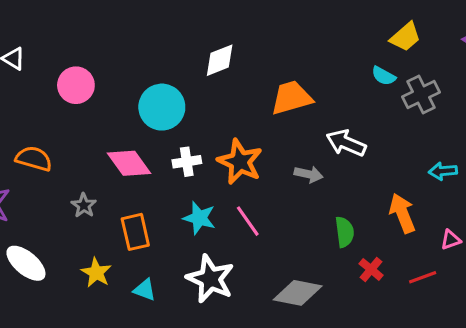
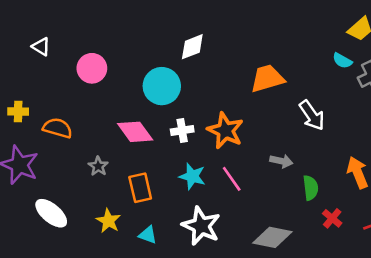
white diamond: (220, 60) -> (192, 47), moved
white arrow: (346, 143) -> (312, 115), turned -148
gray arrow: (309, 174) -> (281, 161), moved

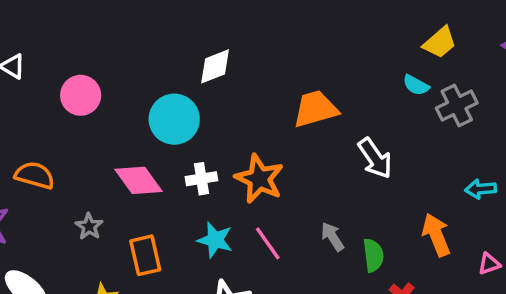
gray arrow: (281, 161) -> (333, 237), moved, turned -135

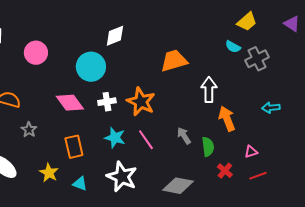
white arrow: (375, 158) -> (209, 90), turned -145
gray star: (89, 226) -> (29, 130), moved
orange arrow: (436, 235) -> (227, 119), moved
pink triangle: (489, 264) -> (251, 152), moved

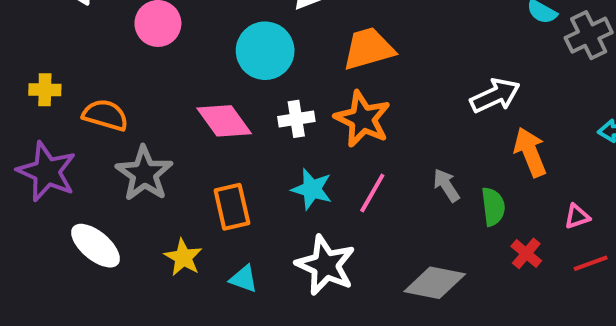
orange trapezoid: (174, 61) -> (368, 49), moved
white arrow: (209, 90) -> (495, 96), turned 65
gray star: (29, 130) -> (144, 174), size x1.8
pink line: (146, 140) -> (372, 193), turned 65

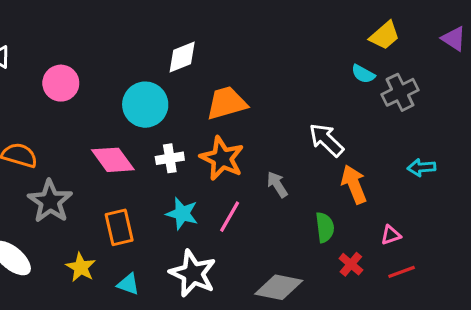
white arrow: (495, 96) -> (326, 140), turned -111
gray arrow: (446, 185) -> (277, 184), moved

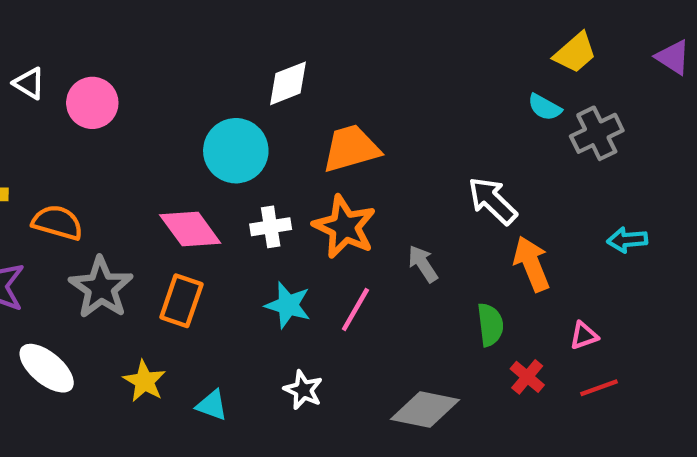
pink circle: (61, 83) -> (92, 103), moved
orange rectangle: (119, 227) -> (181, 301), moved, turned 32
white star: (193, 273) -> (303, 390), size x0.6

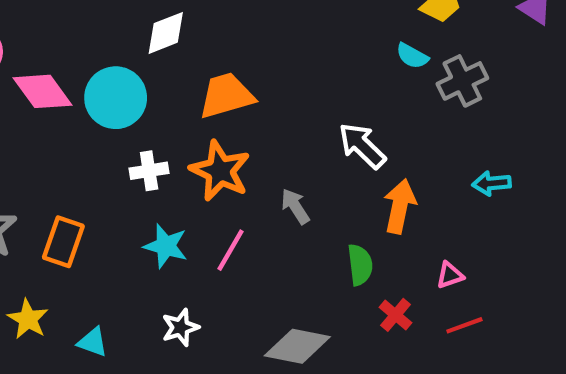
pink diamond: (190, 229) -> (42, 91), moved
orange arrow: (532, 264) -> (400, 206), turned 34
white star: (303, 390) -> (180, 327), turned 30

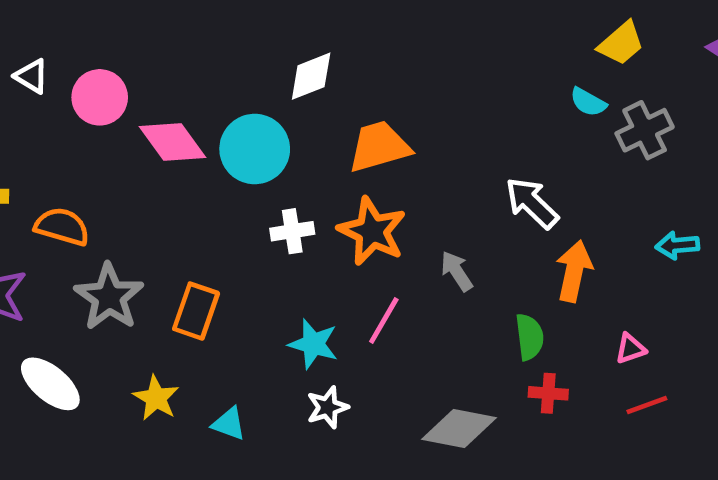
cyan star: (166, 246) -> (313, 344), moved
red cross: (396, 315) -> (548, 393), moved, turned -36

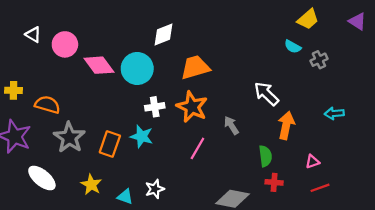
gray cross: (645, 130) -> (319, 60), size x0.7
cyan star: (313, 344) -> (142, 136), moved
white star: (327, 407) -> (155, 189), moved

